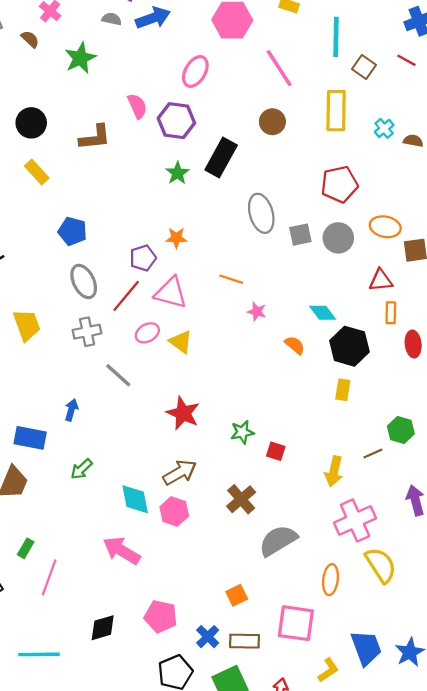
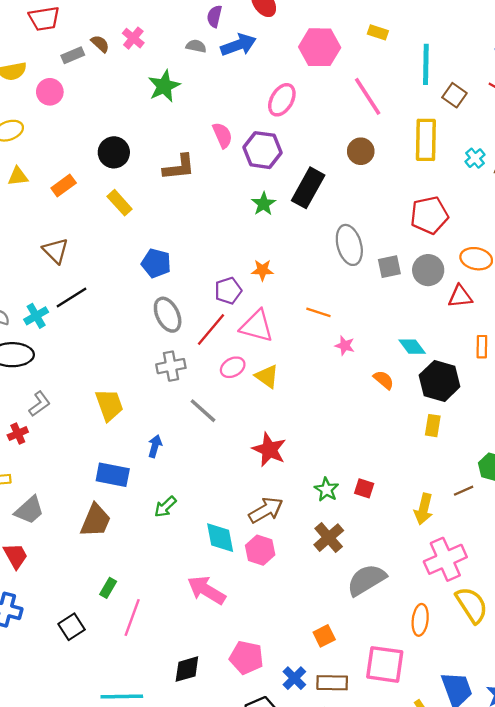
brown semicircle: (30, 39) -> (100, 44), moved
red triangle: (381, 280) -> (460, 296), moved
yellow trapezoid: (27, 325) -> (109, 405), moved
green star: (242, 432) -> (326, 490), moved, turned -30

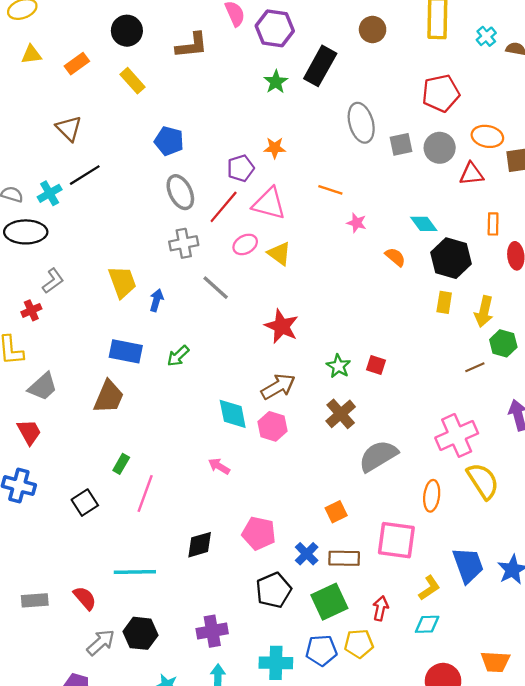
blue arrow: (155, 446) -> (156, 300), moved
green arrow: (165, 507) -> (178, 356), moved
yellow arrow: (424, 509) -> (484, 312), moved
pink arrow: (206, 590) -> (219, 466), size x0.6

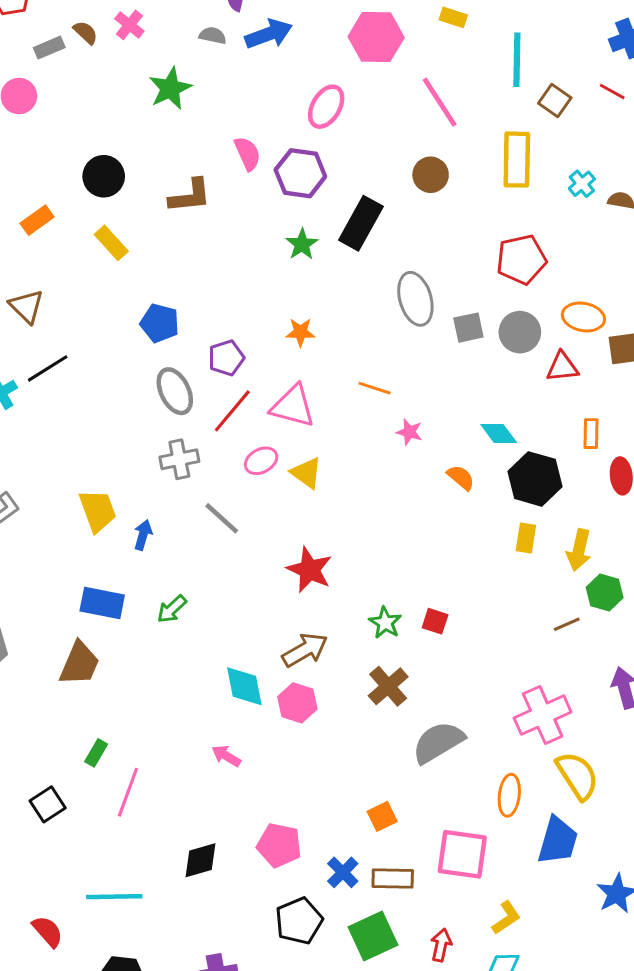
purple pentagon: (241, 168) -> (226, 358), moved
blue trapezoid: (468, 565) -> (558, 841), moved, turned 36

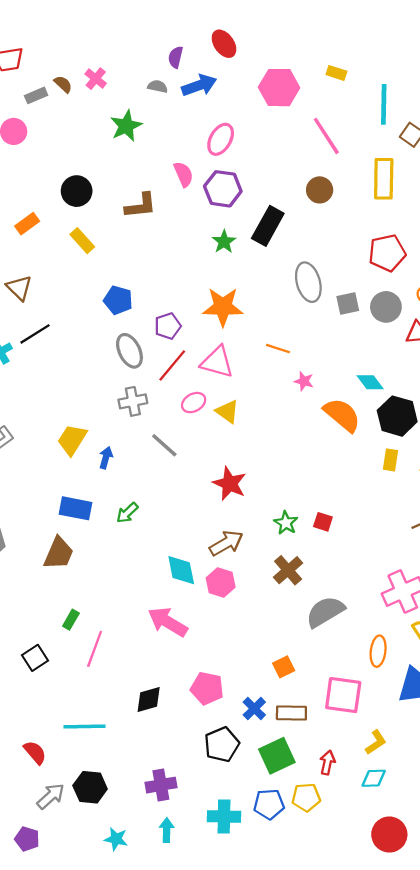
pink ellipse: (326, 107) -> (221, 139), moved
orange star: (300, 332) -> (223, 307), size x1.8
orange semicircle: (461, 477) -> (342, 415), size x1.8
yellow trapezoid: (98, 511) -> (72, 440), turned -128
pink arrow: (226, 756) -> (168, 622), size x1.8

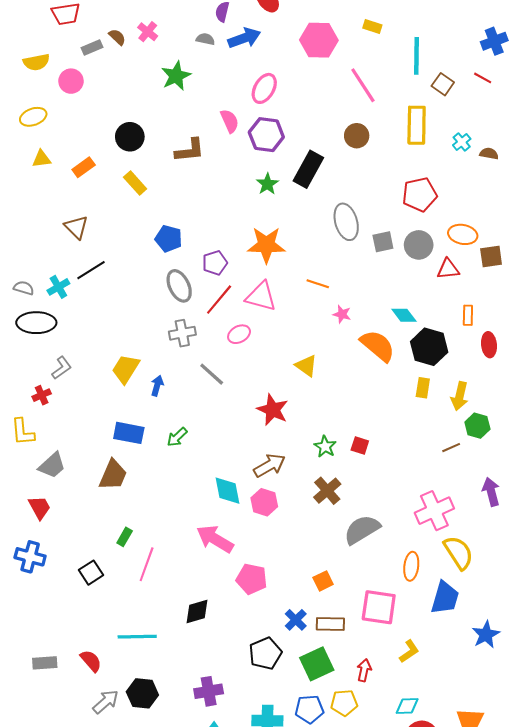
yellow triangle: (227, 412) -> (306, 366), moved
pink pentagon: (207, 688) -> (252, 579), moved
cyan diamond: (374, 778) -> (407, 706), moved

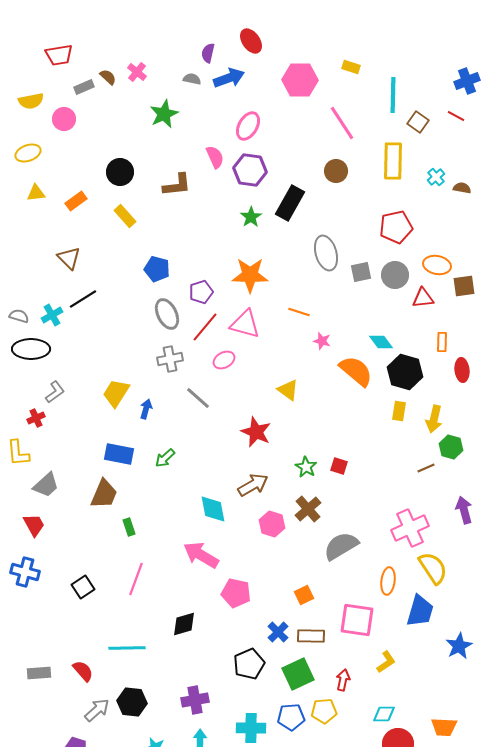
pink hexagon: (264, 502) -> (272, 524), moved
green rectangle: (125, 537) -> (129, 527), moved, turned -48

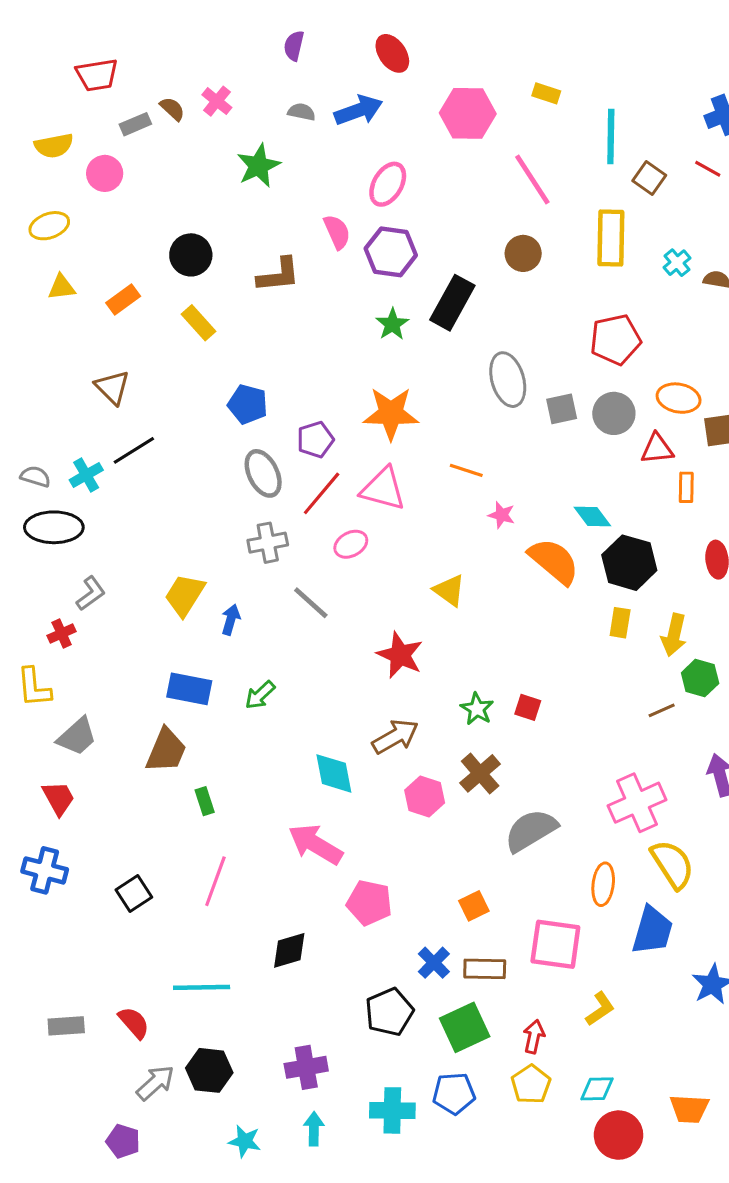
purple semicircle: (208, 53) -> (294, 46), moved
orange rectangle: (442, 342) -> (686, 487), moved
yellow pentagon: (324, 711) -> (531, 1084), moved, turned -30

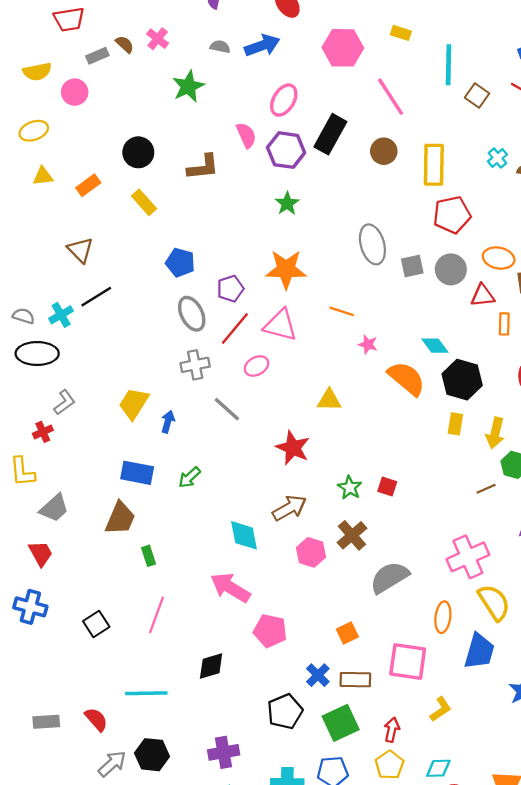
yellow rectangle: (611, 238) -> (434, 165), moved
black rectangle: (452, 303) -> (330, 134), moved
yellow triangle: (449, 590) -> (329, 400), turned -35

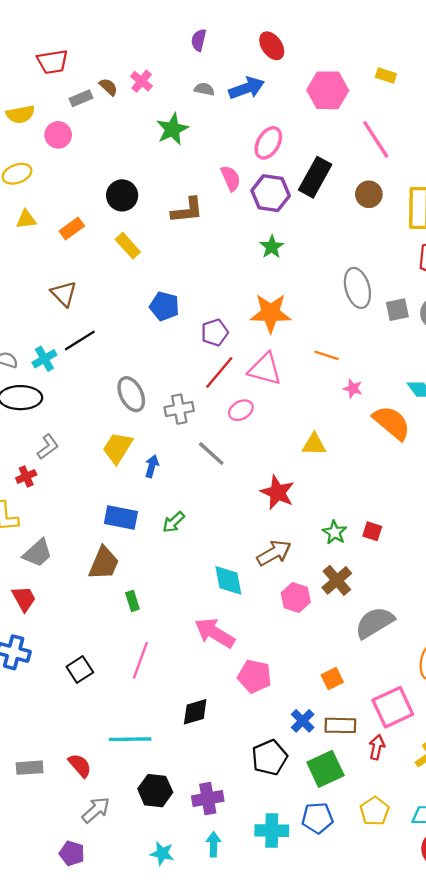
gray ellipse: (192, 314) -> (131, 394), moved
pink square: (408, 661) -> (393, 707), turned -33
red arrow: (392, 730) -> (377, 747), moved
black hexagon: (152, 755) -> (155, 791), moved

